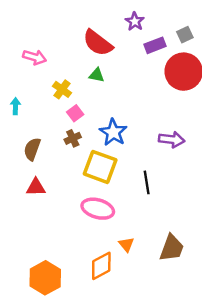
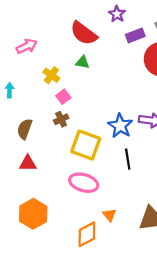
pink arrow: (35, 57) -> (27, 46), turned -42
blue star: (113, 132) -> (120, 126), moved
orange hexagon: (45, 278) -> (33, 214), moved

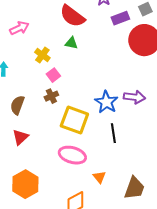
red triangle: (28, 163) -> (20, 137), turned -42
orange triangle: (109, 215) -> (99, 177), moved

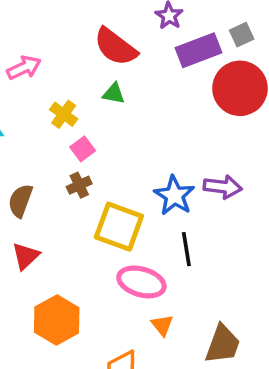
purple rectangle: (120, 18) -> (198, 50), size x1.4
pink ellipse: (72, 155) -> (141, 282), moved
orange hexagon: (25, 184) -> (57, 320), moved

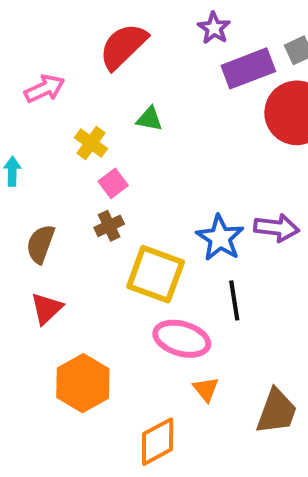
red semicircle: (115, 47) -> (123, 46), moved, turned 99

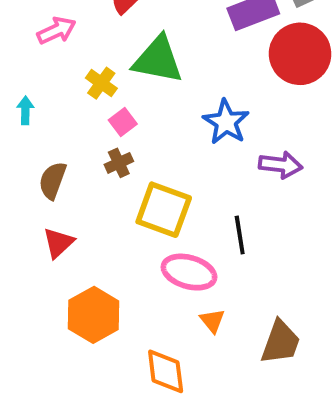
green triangle: (149, 119) -> (158, 60), size x2.0
blue star: (220, 238) -> (226, 122), moved
orange diamond: (158, 442) -> (166, 371), turned -69

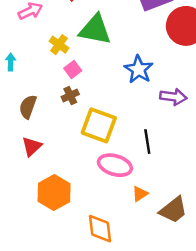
orange triangle: (212, 321) -> (140, 194), moved, turned 35
brown trapezoid: (281, 342) -> (173, 210), turned 32

